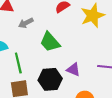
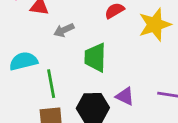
green trapezoid: (50, 42) -> (95, 57), turned 40

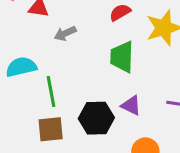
green trapezoid: (95, 57) -> (122, 57), moved

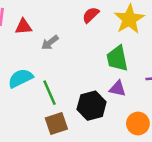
green trapezoid: (122, 57) -> (117, 58), moved

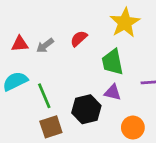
red semicircle: (91, 15) -> (79, 39), moved
red triangle: (23, 27) -> (20, 44), moved

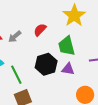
black hexagon: (86, 109) -> (46, 64), moved

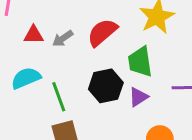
red semicircle: (40, 30) -> (102, 32), size x1.5
purple triangle: (68, 69) -> (138, 97), turned -48

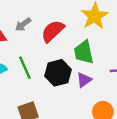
gray arrow: (63, 38) -> (23, 24), moved
green line: (59, 97) -> (25, 68), moved

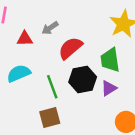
red semicircle: (53, 31) -> (70, 48), moved
green line: (25, 68) -> (52, 87), moved

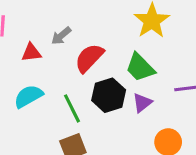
green trapezoid: (110, 60) -> (140, 67), turned -30

